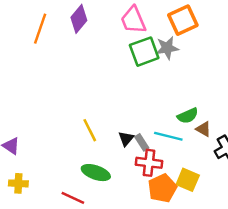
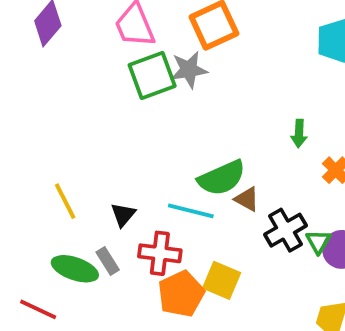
green semicircle: (188, 116) -> (222, 178), size x1.4
gray rectangle: (142, 142) -> (108, 261), moved

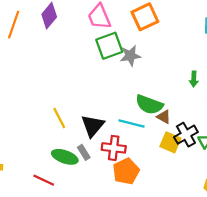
gray star: (189, 70) -> (130, 56), moved
green semicircle: (222, 178) -> (149, 105), turned 44
black triangle: (123, 215) -> (93, 126), size x1.6
yellow square: (222, 280) -> (170, 142), moved

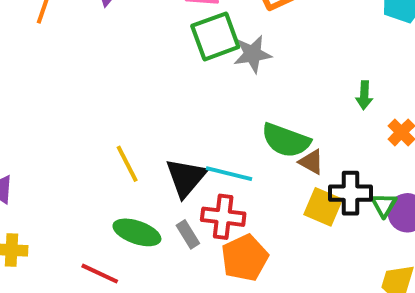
cyan line: (131, 123) -> (229, 174), moved
black cross: (186, 135) -> (351, 193), turned 30
gray rectangle: (84, 152) -> (188, 234), moved

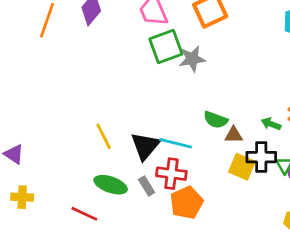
green arrow: (364, 95) -> (271, 124), moved, turned 108
green semicircle: (286, 140) -> (216, 120), size x0.7
brown triangle: (311, 162) -> (234, 135), turned -30

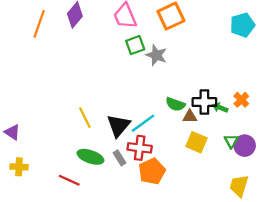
green square: (166, 46) -> (135, 45), size x0.7
gray star: (192, 59) -> (156, 55), turned 30
cyan line: (176, 143) -> (143, 123), turned -50
black cross: (261, 157) -> (204, 102), moved

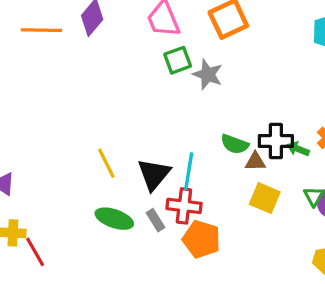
orange line: (39, 24) -> (41, 30), turned 72
cyan line: (143, 123) -> (189, 171), turned -45
orange pentagon: (152, 171) -> (201, 239), turned -30
red line: (69, 180) -> (35, 252), moved, turned 35

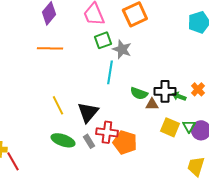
orange line: (41, 30) -> (50, 48), moved
cyan line: (189, 171) -> (110, 72), moved
yellow square: (265, 198) -> (170, 127), moved
orange pentagon: (201, 239) -> (125, 142), moved

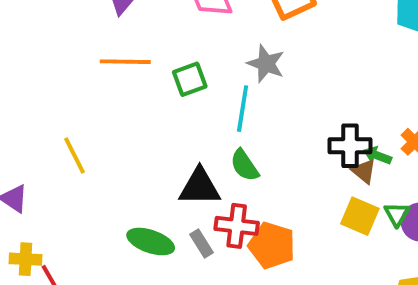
green square: (103, 40) -> (190, 79), moved
green semicircle: (139, 93) -> (244, 165), moved, turned 36
brown triangle: (152, 104) -> (364, 171), moved, turned 40
yellow line: (58, 105) -> (74, 156), moved
black triangle: (88, 112) -> (200, 187), turned 50

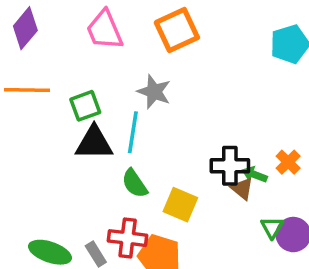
black triangle: (200, 187) -> (94, 143), moved
yellow square: (360, 216) -> (180, 205), moved

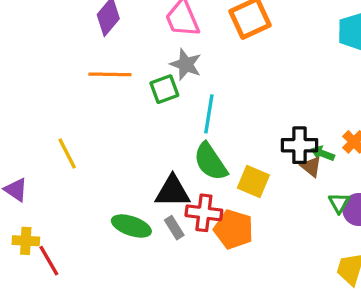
gray star: (154, 92) -> (186, 64), moved
black triangle: (94, 143) -> (173, 191), moved
green semicircle: (135, 183) -> (210, 162), size x1.4

